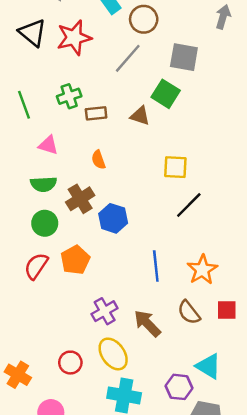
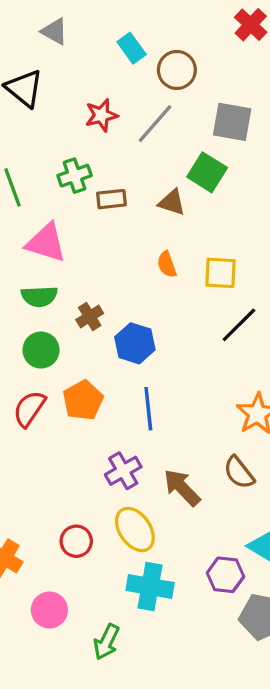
red star: (74, 38) -> (101, 115), moved, size x0.7
pink triangle: (48, 145) -> (46, 243), size x1.5
orange semicircle: (98, 160) -> (167, 265), moved
brown cross: (80, 199) -> (90, 316), size x0.7
blue line: (156, 266) -> (148, 409), moved

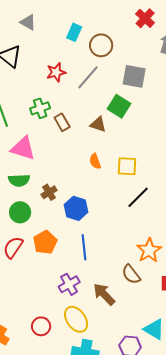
cyan rectangle: (132, 48) -> (74, 32), turned 60
brown rectangle: (111, 199) -> (62, 122), turned 66
brown semicircle: (239, 472) -> (131, 274), moved

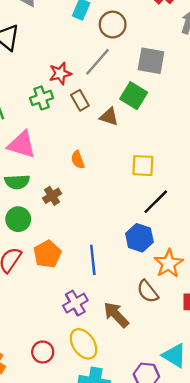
red star: (56, 72) -> (60, 73), moved
brown rectangle: (62, 122) -> (80, 100), moved
orange semicircle: (95, 161) -> (78, 160), moved
blue hexagon: (76, 208) -> (139, 238), moved

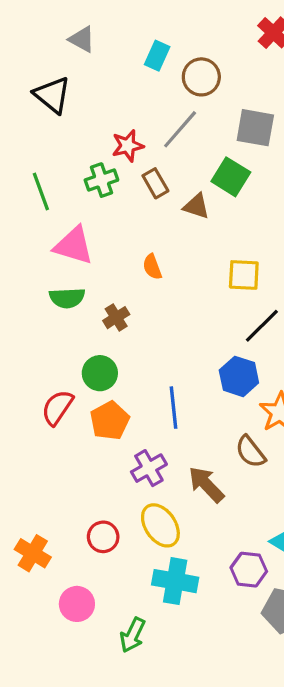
green circle: (18, 219) -> (100, 373), moved
orange pentagon: (47, 254) -> (110, 421), moved

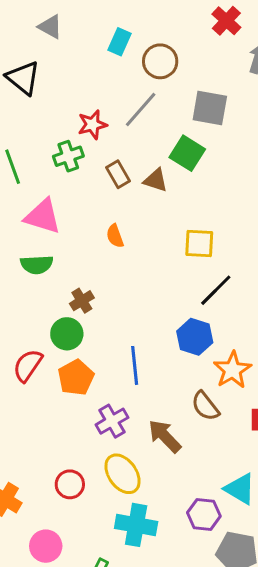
brown rectangle: (155, 183) -> (118, 174), moved
brown cross: (116, 318) -> (82, 301), moved

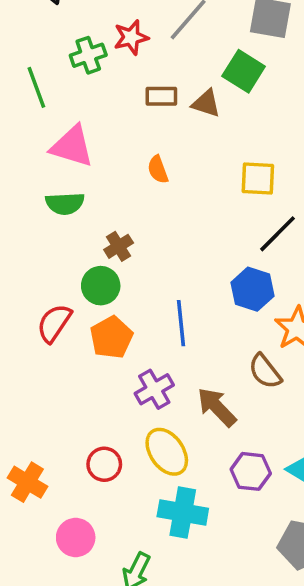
green cross: (68, 156) -> (88, 55), moved
brown rectangle: (118, 174) -> (161, 96), turned -60
purple hexagon: (204, 514) -> (251, 471), moved

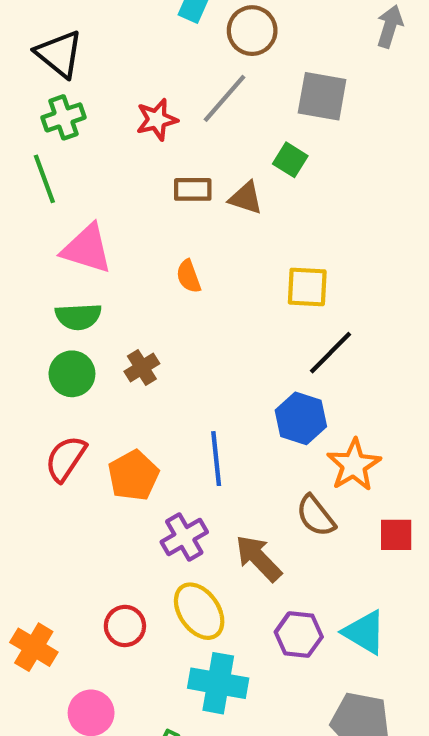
green cross: (88, 55) -> (64, 117), moved
green square: (244, 71) -> (290, 160), size x0.7
green circle: (101, 286) -> (72, 374), moved

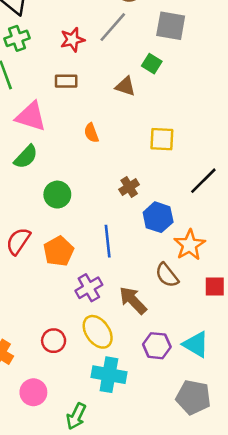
brown rectangle: (193, 189) -> (66, 81), moved
green semicircle: (78, 317) -> (26, 157), turned -44
black line: (330, 353) -> (203, 181), moved
brown cross: (142, 367) -> (129, 187), moved
green circle: (72, 374) -> (57, 195), moved

